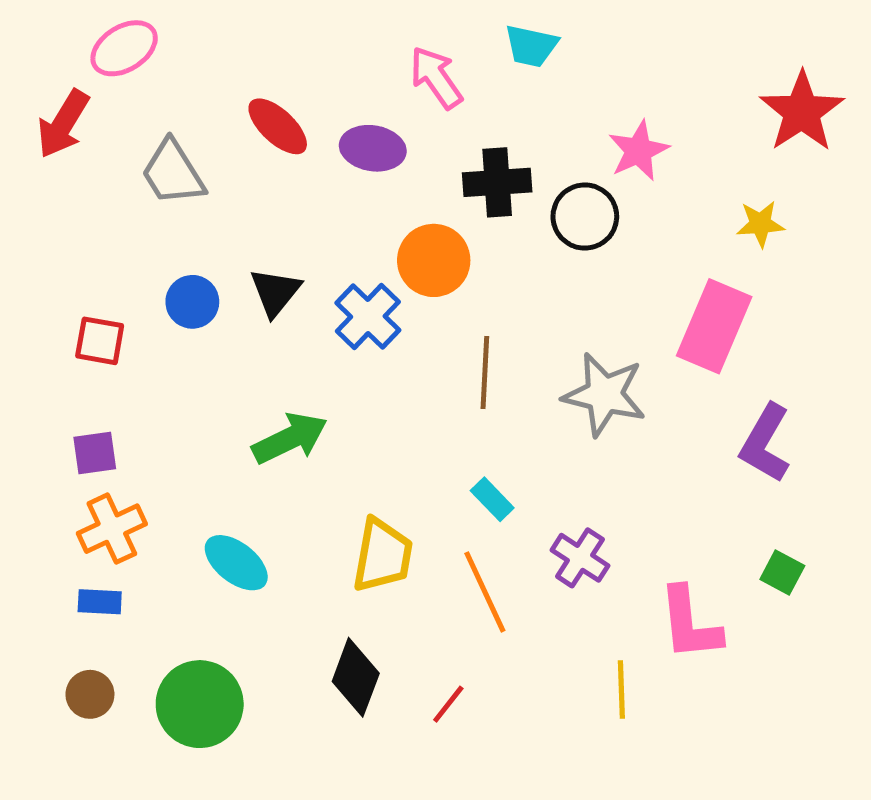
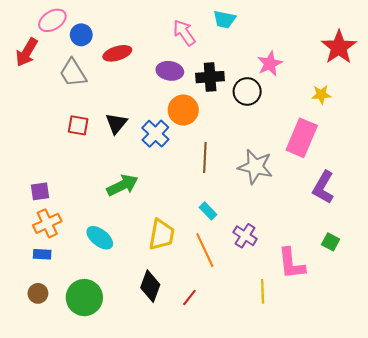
red ellipse: (278, 126) -> (117, 53), turned -60
purple ellipse: (373, 148) -> (170, 71), moved
blue circle: (192, 302) -> (81, 35), moved
red square: (100, 341) -> (78, 125), moved

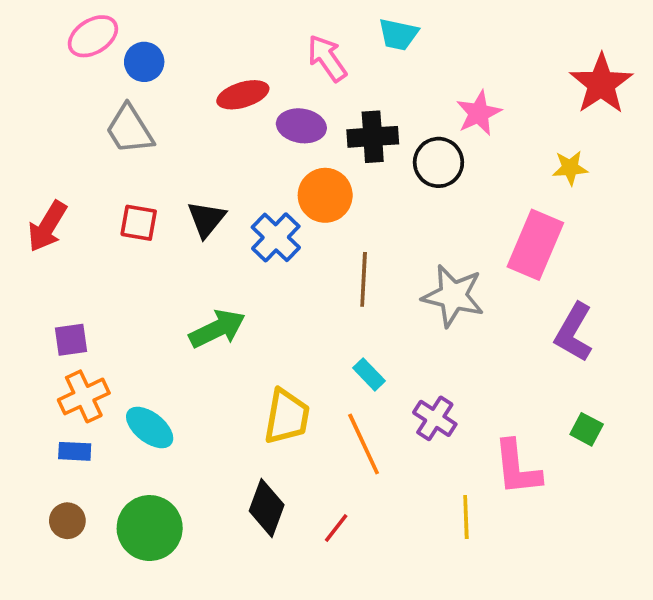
red arrow: (27, 52) -> (47, 226), moved
red ellipse: (117, 53) -> (243, 95), moved
cyan ellipse: (100, 238) -> (150, 427), moved

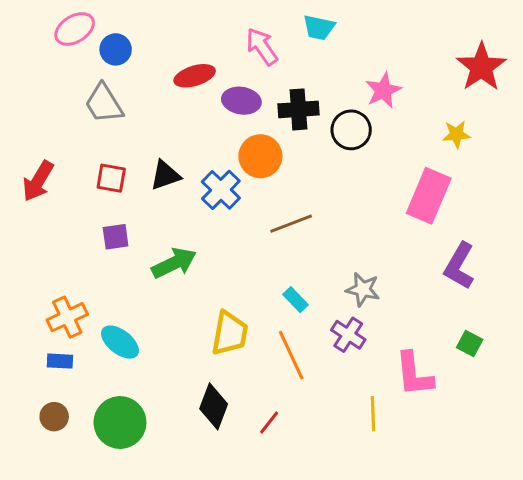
black triangle: (206, 219) -> (165, 175), turned 32
brown line: (364, 279) -> (291, 224), turned 66
gray star: (453, 296) -> (363, 289), moved, size x0.7
purple square: (71, 340) -> (116, 237), moved

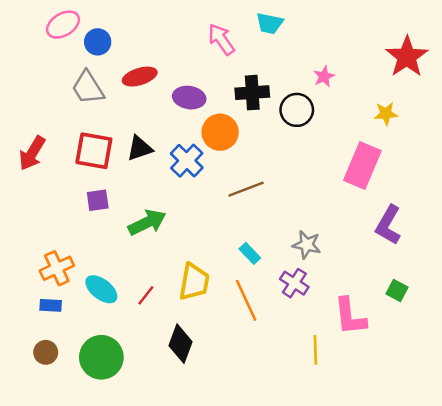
red ellipse: (195, 76) -> (140, 77), moved
pink star: (383, 90) -> (324, 77), size x0.7
purple ellipse: (241, 101) -> (189, 98), moved
red square: (111, 178) -> (94, 151), size x1.5
red line: (269, 422) -> (146, 295), moved

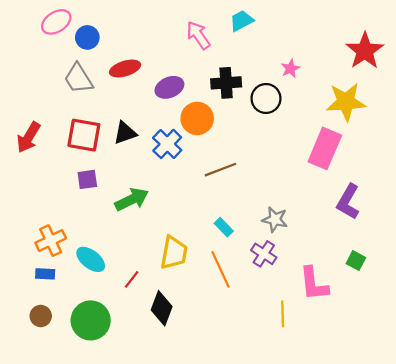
cyan trapezoid: (270, 23) -> (242, 21), turned 140
purple ellipse: (189, 98) -> (169, 87), turned -32
yellow star: (386, 114) -> (346, 102), size x1.8
red line: (146, 295) -> (132, 279), moved

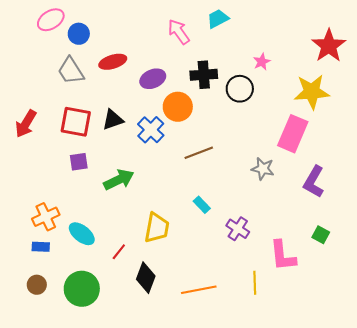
gray star: (275, 219) -> (263, 169), moved
orange line: (220, 269) -> (199, 290), moved, turned -76

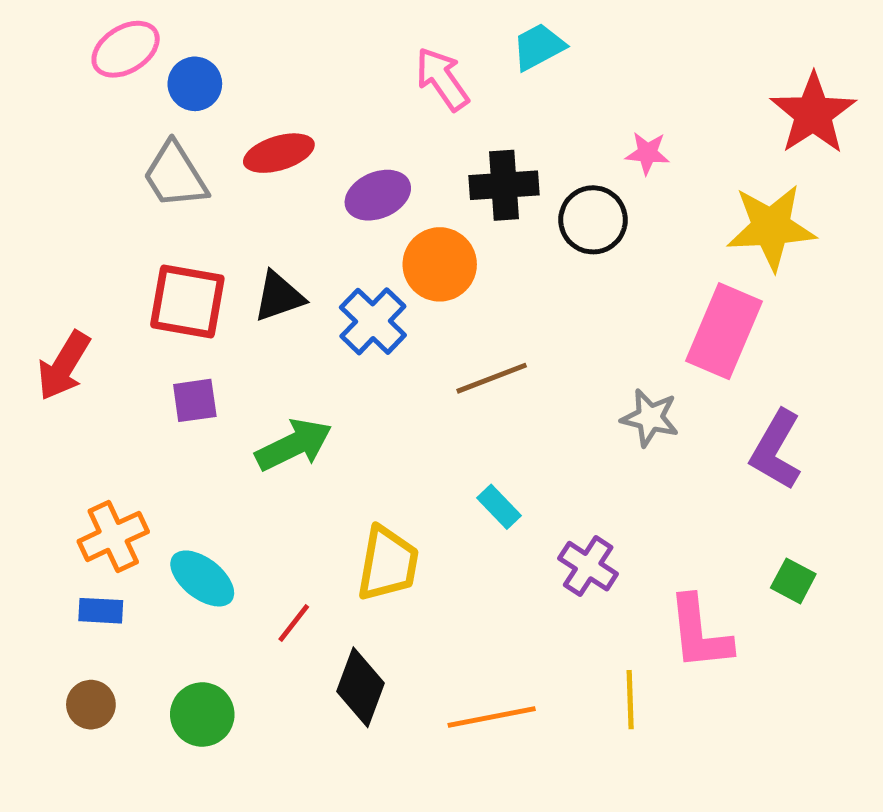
pink star: (262, 62) -> (647, 153), turned 30
red arrow: (26, 124) -> (64, 366), moved
green circle: (82, 289) -> (202, 715), size x0.7

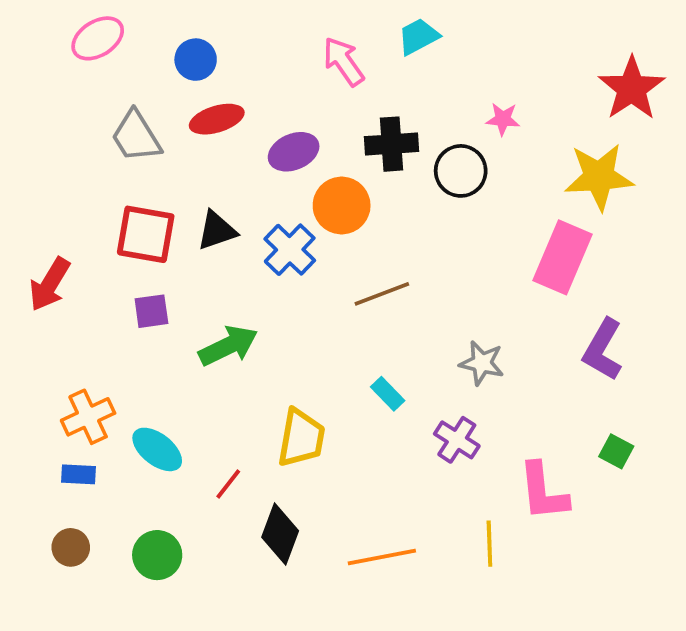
blue circle: (195, 84) -> (196, 60), moved
gray star: (650, 418) -> (482, 363), moved

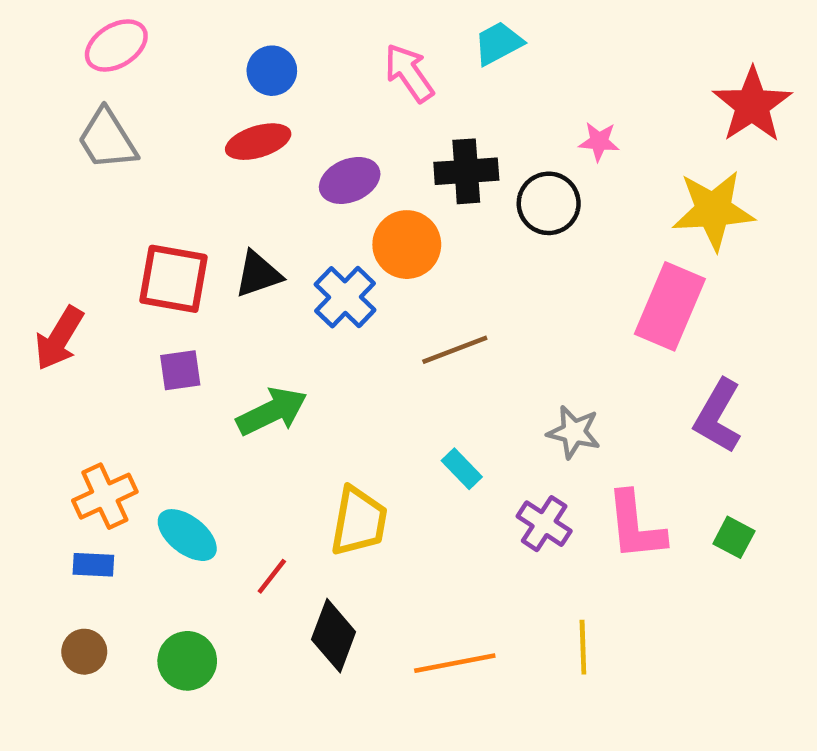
blue circle: (196, 60) -> (272, 71), moved
gray trapezoid: (136, 136) -> (107, 139), moved
pink L-shape: (543, 492) -> (636, 526), moved

